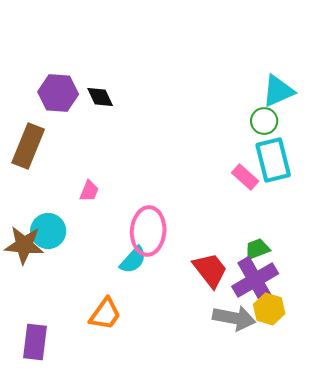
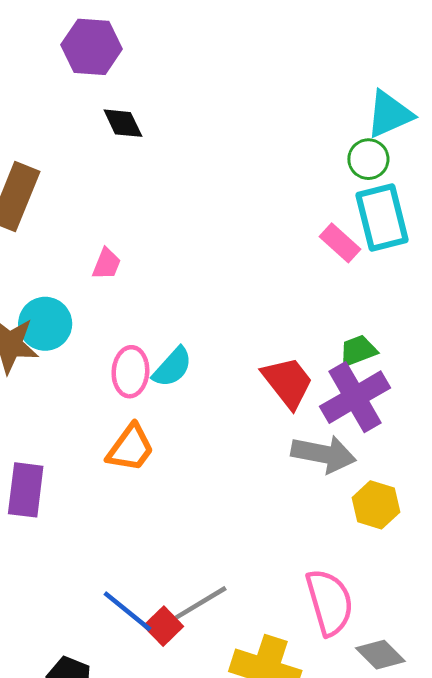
purple hexagon: (58, 93) -> (92, 47), moved
pink ellipse: (148, 231) -> (130, 372), moved, size x0.7
yellow hexagon: (269, 309) -> (376, 505), moved

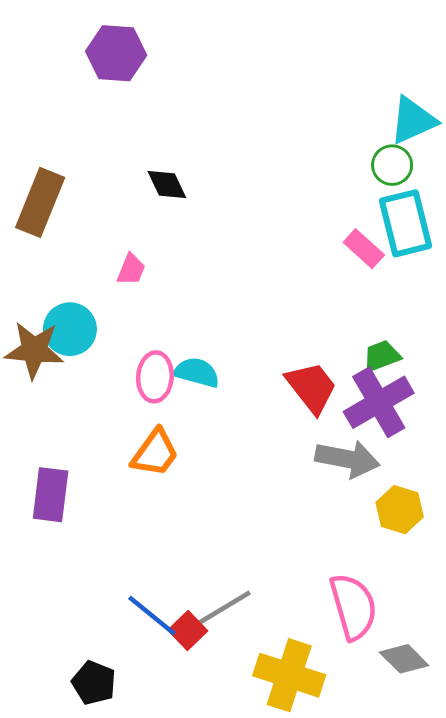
black diamond: (123, 123) -> (167, 185), moved
cyan semicircle: (172, 367) -> (197, 372), turned -117

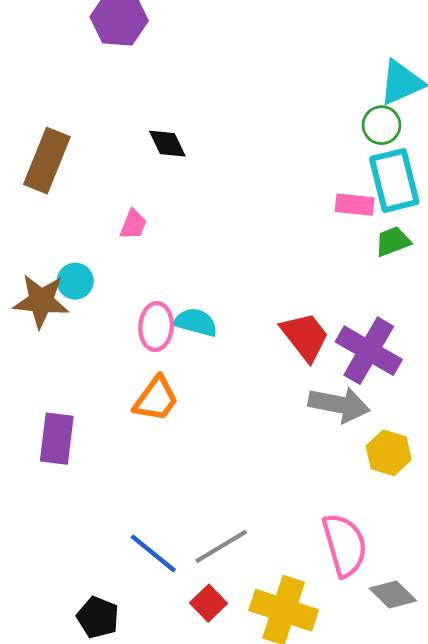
pink rectangle: (364, 249) -> (355, 205), turned -36
cyan circle: (70, 329) -> (75, 281), size x0.7
green trapezoid: (382, 356) -> (393, 241), moved
purple cross: (379, 402) -> (369, 351), turned -30
red square: (188, 630) -> (208, 603), moved

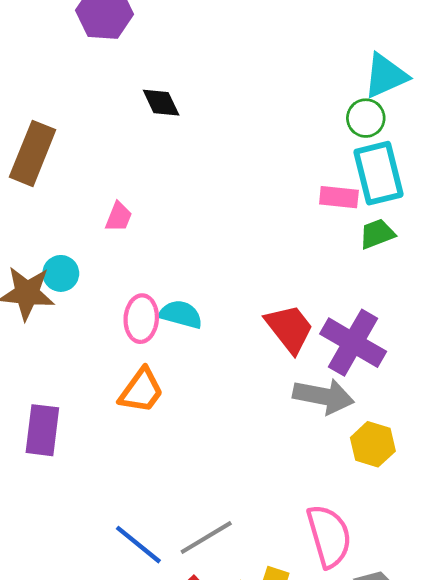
black diamond: (167, 144) -> (161, 103), moved

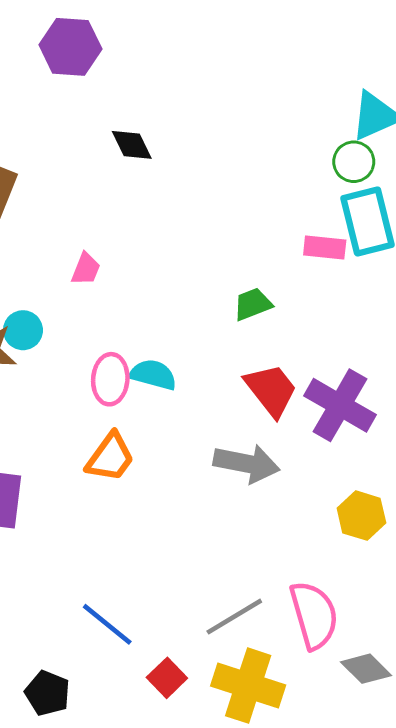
green trapezoid: (377, 234) -> (253, 304), moved
gray arrow: (323, 396) -> (247, 463), moved
gray line: (206, 537) -> (234, 617), moved

